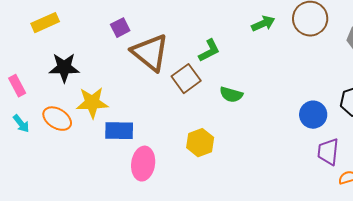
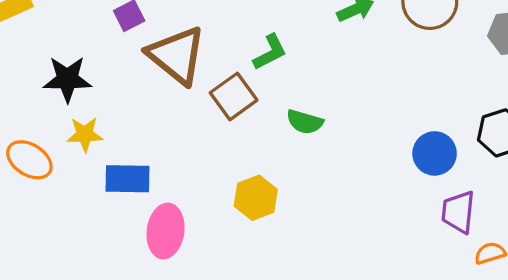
black star: (64, 68) -> (67, 79), moved
yellow star: (92, 103) -> (85, 134), size x0.7

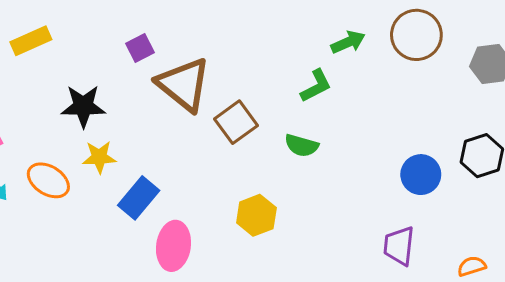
green L-shape: (270, 52) -> (316, 86), moved
blue rectangle: (128, 179) -> (139, 198), turned -51
purple trapezoid: (458, 212) -> (399, 246), moved

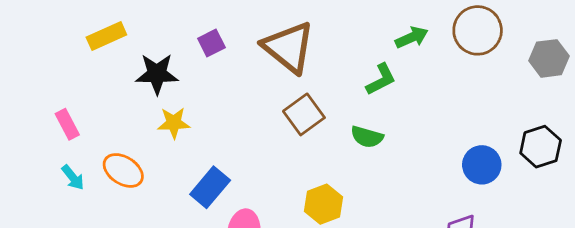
brown triangle: (184, 84) -> (289, 47), moved
black star: (83, 106) -> (157, 74), moved
yellow star: (99, 157) -> (174, 123), moved

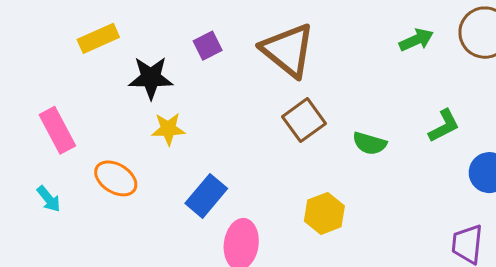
green L-shape: (381, 79) -> (444, 126), moved
pink rectangle: (67, 124) -> (57, 130), size x1.4
cyan arrow: (73, 177) -> (49, 199), moved

